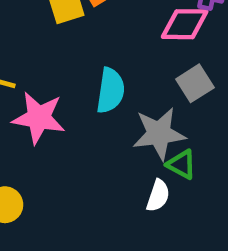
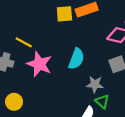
gray star: (159, 134) -> (95, 84), size x0.7

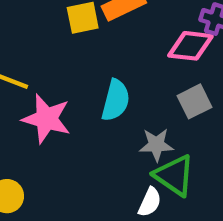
green triangle: (102, 101) -> (174, 175), size x1.5

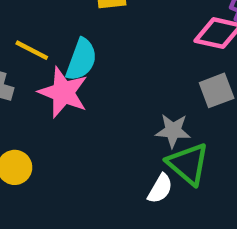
cyan semicircle: (116, 100) -> (81, 60), moved

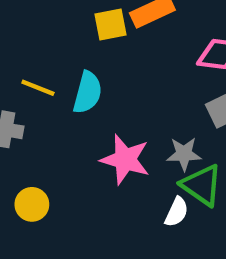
pink star: (63, 92) -> (125, 159), moved

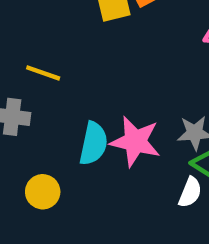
cyan semicircle: (88, 93) -> (93, 144), moved

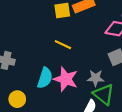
yellow line: (43, 73) -> (63, 45), moved

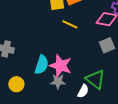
yellow line: (63, 45) -> (70, 24), moved
gray star: (96, 78) -> (58, 81), moved

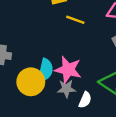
yellow circle: (16, 84) -> (31, 82), moved, size x1.5
white semicircle: (83, 91) -> (85, 100), moved

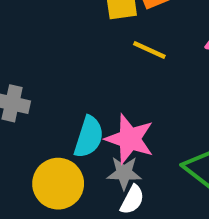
yellow circle: (31, 82) -> (58, 184), moved
white semicircle: (85, 100) -> (132, 200), moved

